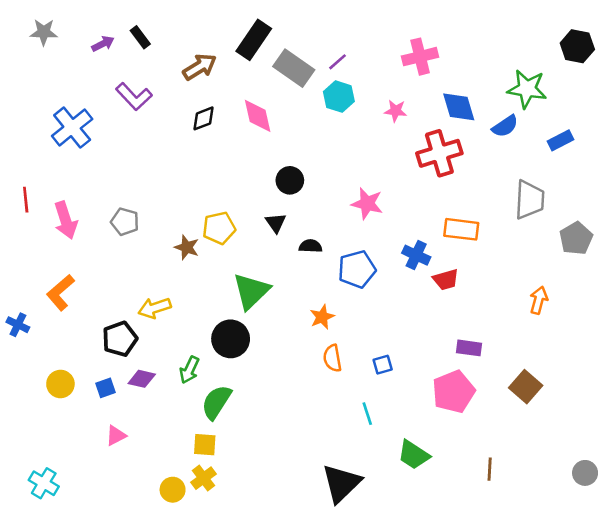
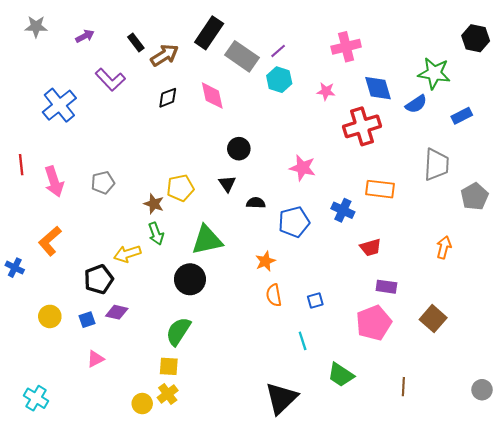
black rectangle: (140, 37) -> (136, 42), moved
gray pentagon: (125, 222) -> (103, 183), turned -30
red trapezoid: (446, 280) -> (371, 247), moved
green triangle: (251, 291) -> (207, 240), turned 32
green arrow: (189, 370) -> (156, 234), moved, turned -45

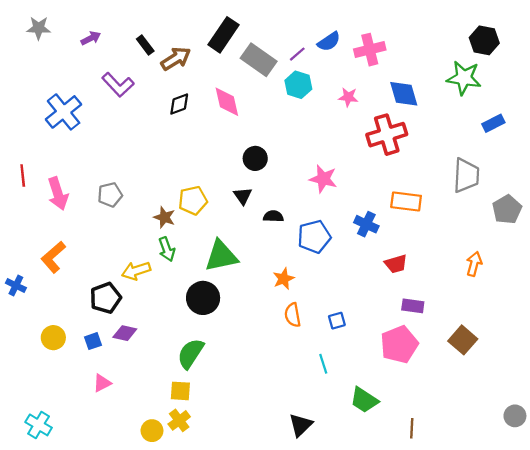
black hexagon: (476, 38) -> (484, 40), moved
blue semicircle: (416, 104) -> (329, 42), moved
brown line: (403, 387) -> (412, 428), moved
black triangle: (281, 398) -> (301, 425), size x0.7

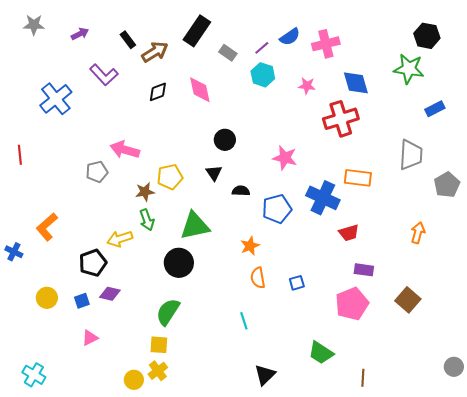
gray rectangle: (259, 60) -> (228, 53), size x0.6
pink arrow: (58, 194) -> (125, 150), moved, turned 124
brown star: (164, 217) -> (145, 192), turned -30
blue cross: (366, 224) -> (323, 198), size x1.5
cyan line: (323, 364) -> (244, 321), moved

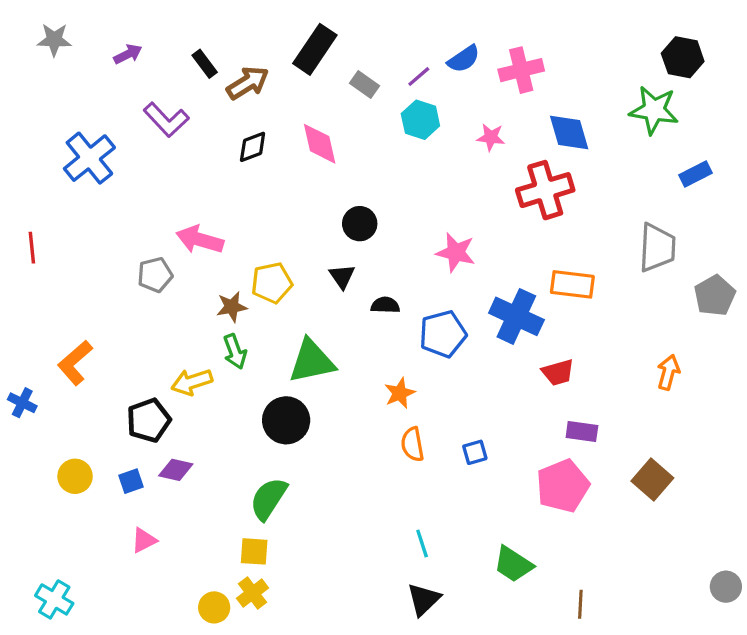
cyan line: (244, 321) -> (422, 543), moved

